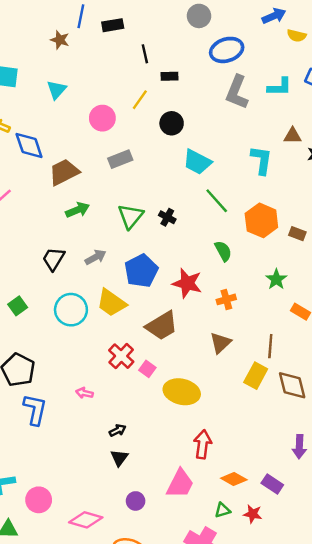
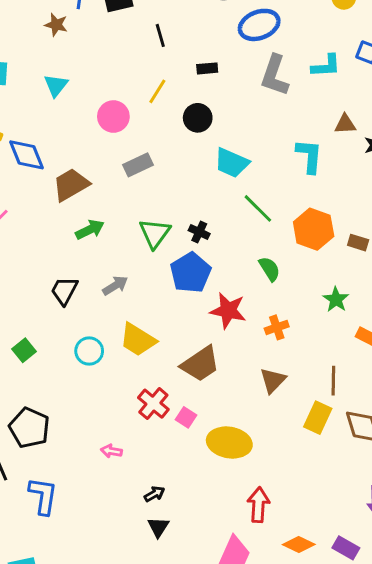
black rectangle: (169, 76) -> (207, 68), moved
blue pentagon: (141, 271) -> (191, 273), moved
cyan circle: (71, 310) -> (89, 351), size x0.7
blue L-shape: (35, 410) -> (43, 496), moved

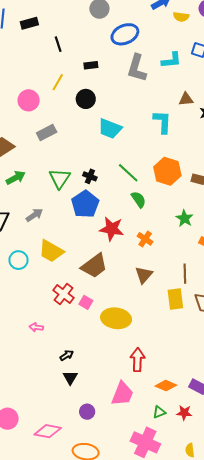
green line: (258, 208) -> (128, 173), moved
orange cross: (277, 327) -> (145, 239), turned -35
yellow rectangle: (318, 418) -> (175, 299), turned -30

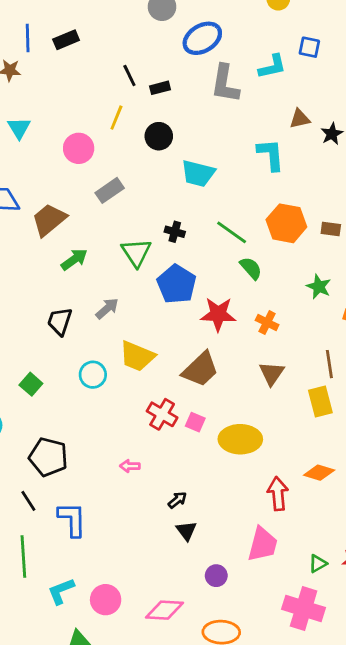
black line: (58, 44) -> (129, 76), moved
black cross: (90, 176) -> (175, 232), moved
orange diamond: (166, 386) -> (319, 473), moved

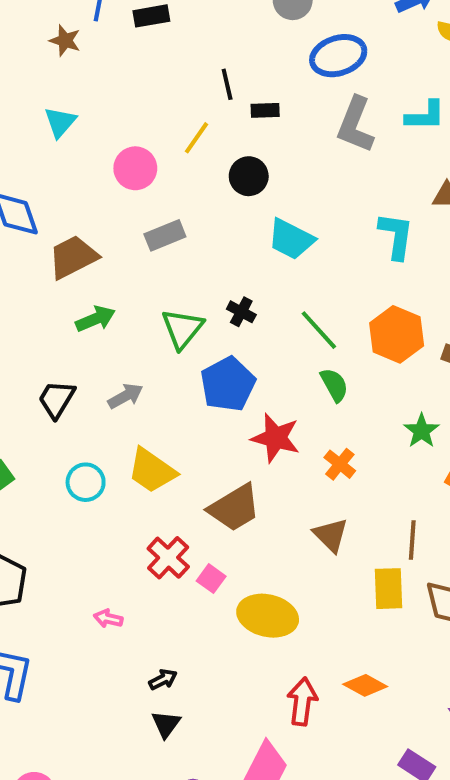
brown triangle: (272, 373) -> (331, 535), turned -32

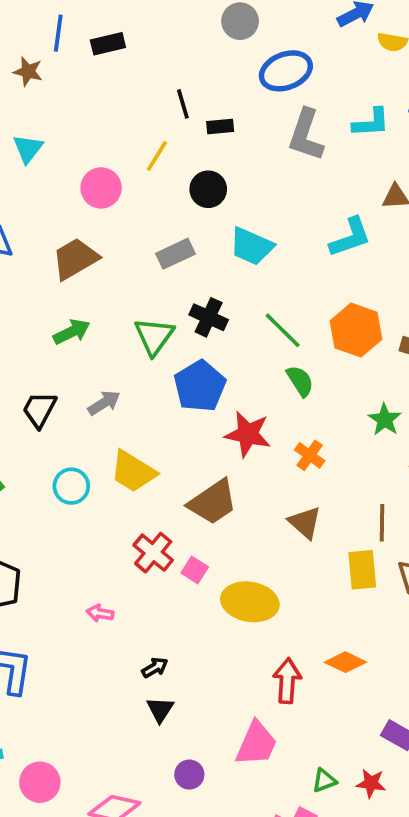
gray rectangle: (165, 235) -> (175, 254), moved
cyan L-shape: (396, 236) -> (350, 237), turned 66
brown trapezoid: (73, 257) -> (75, 259), moved
black cross: (241, 312) -> (209, 317), size x1.4

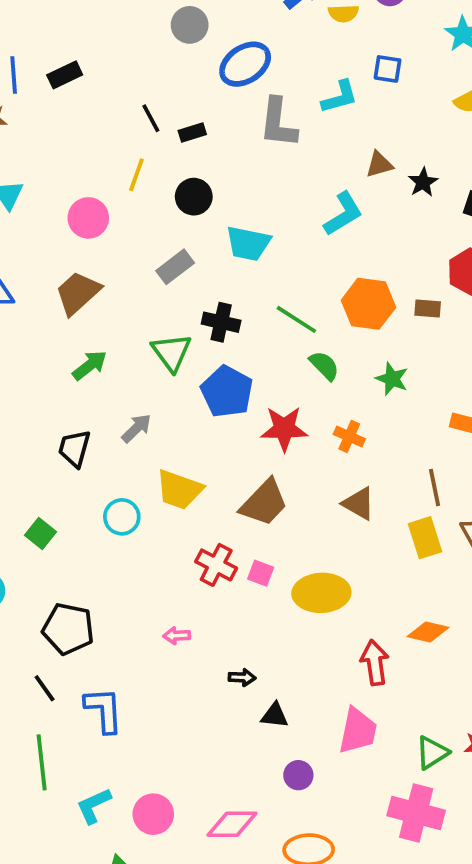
green star: (385, 420) -> (392, 379), moved
black arrow: (155, 668) -> (242, 677), turned 45
black triangle: (160, 710) -> (275, 715), moved, turned -44
green triangle: (324, 780) -> (432, 753), size x1.4

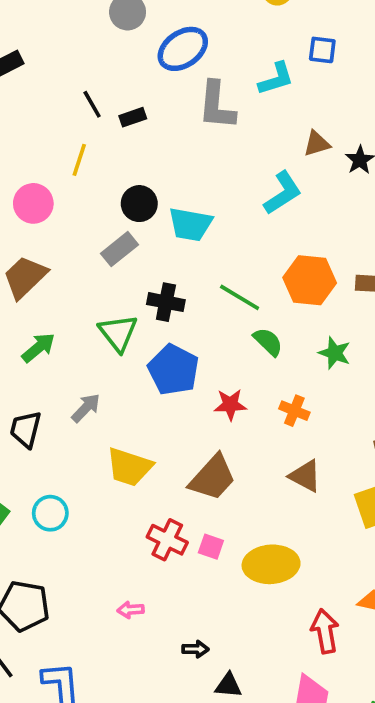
black circle: (194, 197) -> (139, 204), moved
red star: (284, 429) -> (230, 405), size x0.7
cyan circle: (122, 517) -> (50, 513), moved

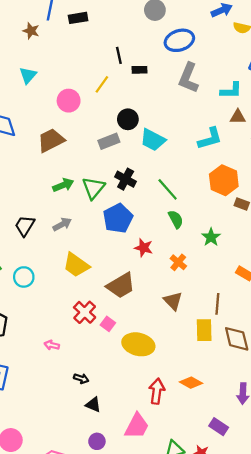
cyan L-shape: (276, 79) -> (231, 91), moved
orange hexagon: (310, 280) -> (224, 180), moved
green arrow: (38, 348) -> (63, 185), moved

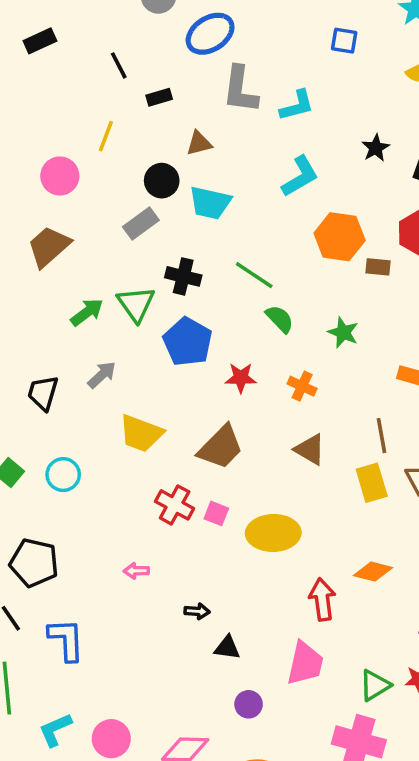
black line: (119, 55) -> (119, 65), moved
cyan L-shape: (231, 91) -> (297, 106), moved
brown triangle: (238, 117) -> (199, 143), moved

